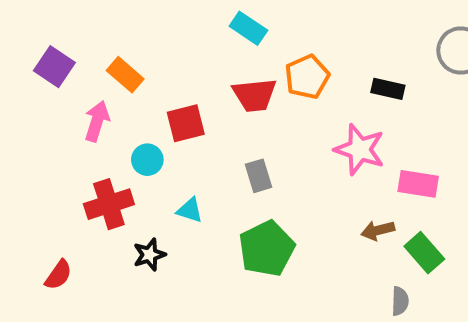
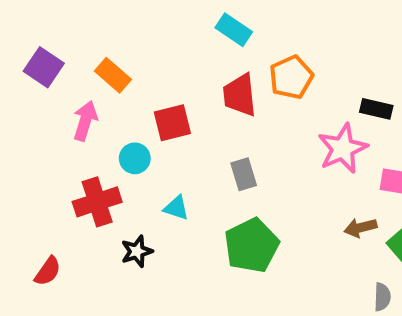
black rectangle: (388, 89) -> (376, 109), moved
red trapezoid: (254, 95) -> (240, 95), turned 90
pink star: (360, 150) -> (343, 148), turned 30

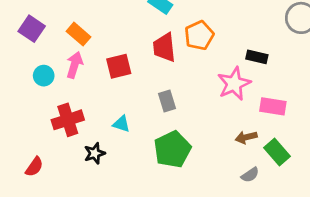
pink arrow: (85, 121) -> (75, 65), moved
cyan circle: (135, 158) -> (44, 76), moved
gray semicircle: (382, 297) -> (250, 175), moved, turned 54

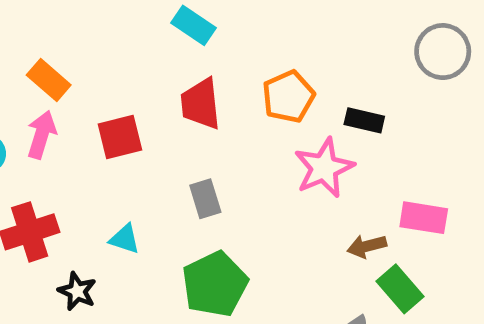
orange pentagon: (199, 35) -> (288, 97), moved
pink rectangle: (273, 106) -> (424, 218), moved
brown arrow: (246, 137) -> (367, 246), moved
black star: (95, 153) -> (77, 291), turned -30

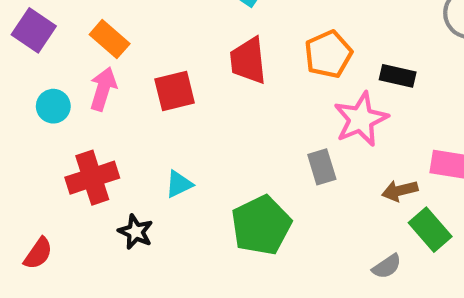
gray rectangle: (205, 199) -> (322, 167), moved
cyan triangle: (125, 239) -> (179, 184), turned -44

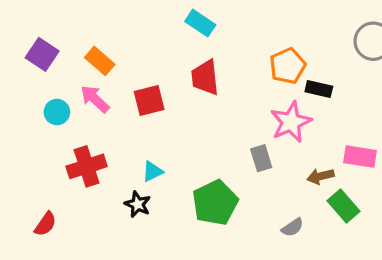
orange pentagon: (328, 54) -> (288, 66), moved
pink arrow: (103, 89) -> (95, 99), turned -64
black star: (136, 232) -> (138, 204), moved
gray semicircle: (387, 266) -> (292, 227), moved

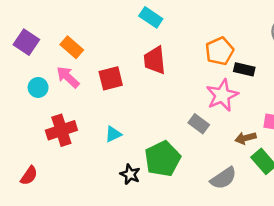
gray rectangle: (261, 158) -> (199, 124), turned -36
black star: (138, 204) -> (130, 174), moved
gray semicircle: (292, 227) -> (223, 178), size x1.5

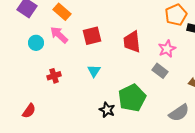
red trapezoid: (155, 60) -> (132, 42), moved
pink star: (222, 95) -> (167, 49), moved, size x0.7
red cross: (61, 130) -> (54, 76), size x0.6
cyan triangle: (113, 134) -> (94, 71), moved, turned -32

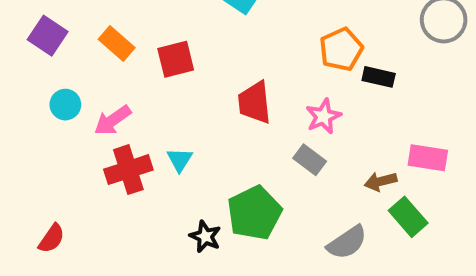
pink arrow: (59, 35) -> (113, 120), moved, turned -78
red square: (92, 36) -> (176, 59), moved
red cross: (54, 76) -> (128, 170), moved, size x1.6

